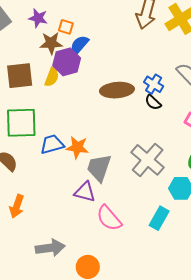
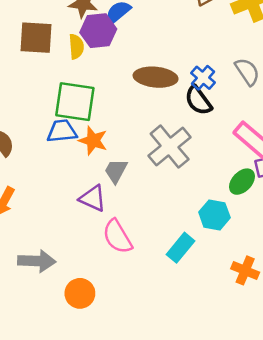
yellow semicircle: (52, 77) -> (76, 47), turned -36
black semicircle: (153, 102) -> (198, 100), size x1.4
green square: (21, 123) -> (75, 102), moved
gray cross: (148, 160) -> (170, 146), moved
gray trapezoid: (99, 168) -> (116, 171), size x0.7

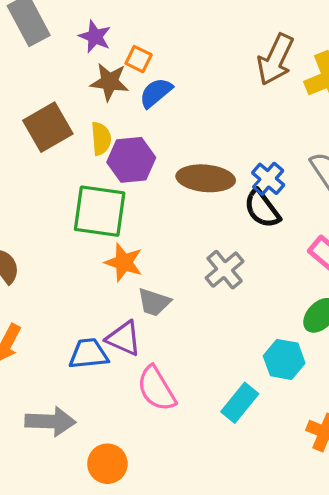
purple hexagon: (98, 31) -> (131, 160), moved
brown square: (36, 38) -> (48, 127), turned -33
blue trapezoid: (62, 131) -> (89, 354), moved
gray cross: (170, 146) -> (225, 270), size x0.7
gray trapezoid: (116, 171) -> (154, 302), turned -100

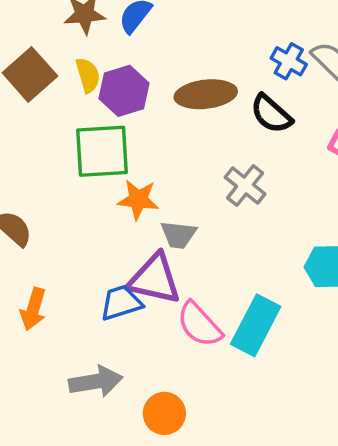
blue cross: (268, 179) -> (289, 61), moved
purple triangle: (124, 338) -> (154, 279), size x1.4
cyan rectangle: (240, 403) -> (256, 325), moved, size x1.4

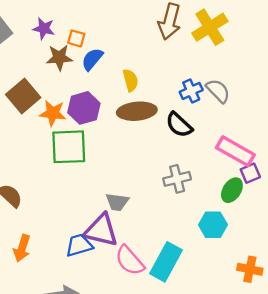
blue cross: (289, 61) -> (191, 91), turned 35
yellow semicircle: (88, 75) -> (130, 80), moved
gray cross: (245, 186) -> (177, 179), moved, turned 36
orange star: (138, 200) -> (53, 113), moved

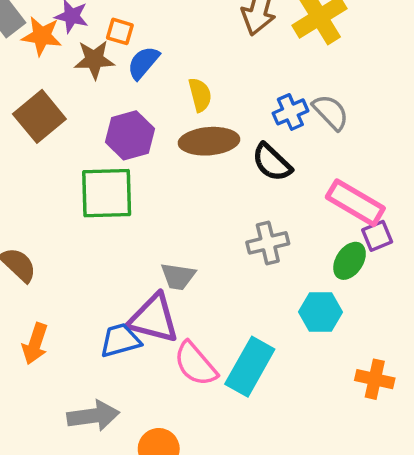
orange star: (53, 113) -> (42, 36), moved

